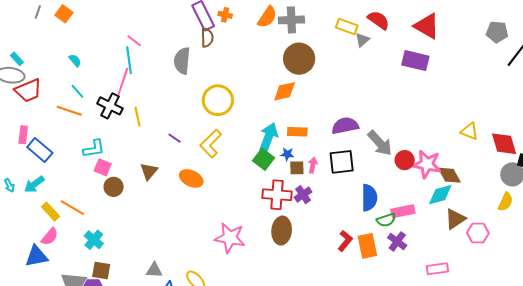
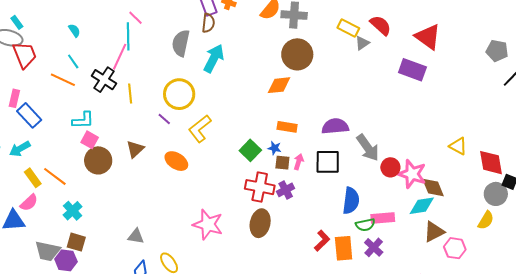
red trapezoid: (28, 90) -> (25, 55), turned -96
yellow circle: (218, 100) -> (179, 94), moved
cyan arrow: (268, 137) -> (214, 58), moved
brown circle: (114, 187) -> (98, 160), size x1.4
gray triangle: (154, 270) -> (136, 236), moved

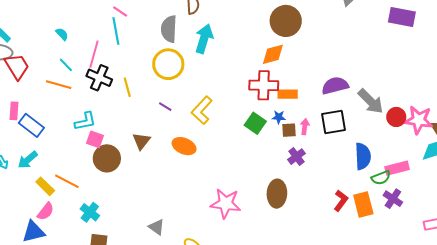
pink line: (120, 57) -> (94, 54), moved
yellow circle: (179, 94) -> (168, 64), moved
red cross: (260, 187) -> (264, 85), moved
gray triangle: (136, 236) -> (157, 227), turned 36

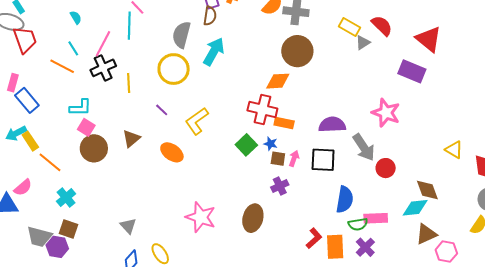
black cross: (99, 78) -> (103, 68), turned 30
pink star: (419, 120) -> (386, 113), moved
yellow rectangle: (45, 186) -> (30, 141), moved

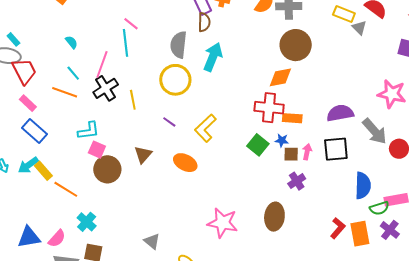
gray triangle: (363, 43) -> (359, 28), turned -35
pink rectangle: (13, 83) -> (28, 103), moved, turned -54
pink semicircle: (23, 187) -> (57, 239), moved

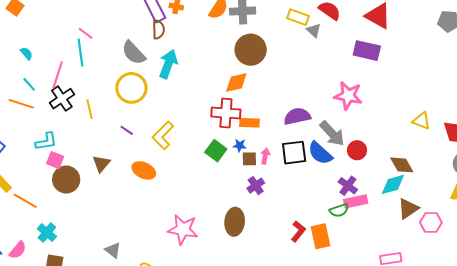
gray semicircle: (179, 45) -> (134, 53), turned -48
blue semicircle: (363, 186) -> (320, 153), moved, turned 132
purple cross: (390, 230) -> (348, 186), moved

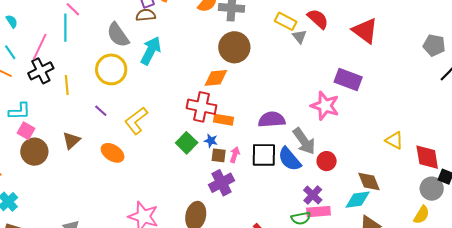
brown semicircle: (158, 29) -> (146, 15), turned -102
purple rectangle: (367, 51) -> (348, 80), moved
purple cross: (256, 186) -> (221, 183), size x1.4

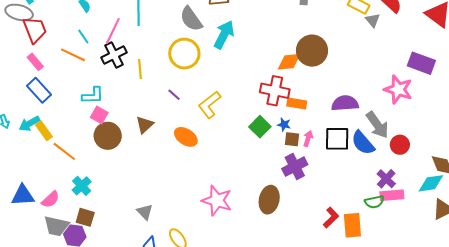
brown circle: (234, 47) -> (312, 51), moved

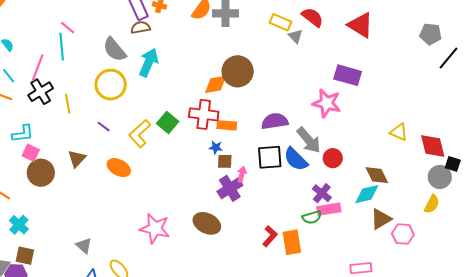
green square: (260, 127) -> (168, 122), moved
pink arrow: (308, 139) -> (242, 174), moved
brown ellipse: (269, 200) -> (207, 223), turned -72

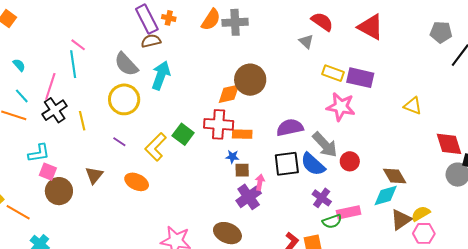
yellow rectangle: (281, 22) -> (333, 73), moved
yellow triangle: (399, 132) -> (413, 106), moved
purple cross: (322, 193) -> (322, 198), moved
yellow semicircle: (432, 204) -> (421, 214), moved, turned -144

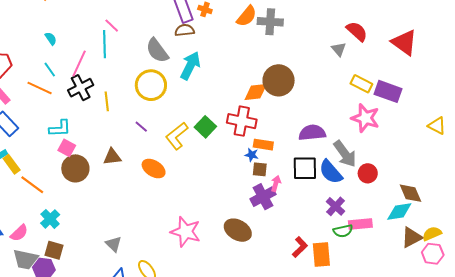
orange rectangle: (242, 134) -> (263, 145), moved
brown triangle: (94, 175) -> (112, 157), turned 36

